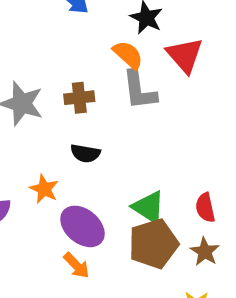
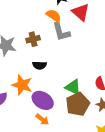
orange star: (44, 189) -> (22, 85), size x1.5

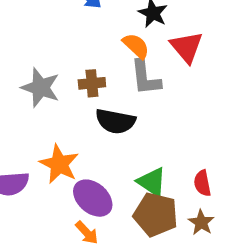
black semicircle: (39, 65) -> (115, 121), moved, size x1.5
brown pentagon: (78, 104) -> (156, 215), turned 30

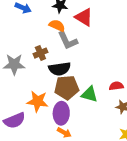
red semicircle: (202, 183) -> (116, 86), turned 112
purple ellipse: (93, 198) -> (61, 113), turned 70
brown pentagon: (156, 215) -> (67, 87), moved

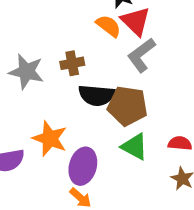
red triangle: (84, 17) -> (136, 21), moved
gray L-shape: (68, 40) -> (141, 55), moved, turned 65
brown pentagon: (67, 87) -> (128, 106), moved

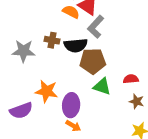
brown cross: (72, 63) -> (52, 40), turned 32
black semicircle: (97, 95) -> (76, 45), moved

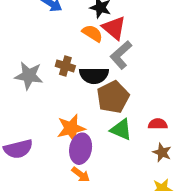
brown pentagon: (93, 61) -> (113, 97), turned -30
orange star: (47, 91) -> (71, 128), moved, turned -30

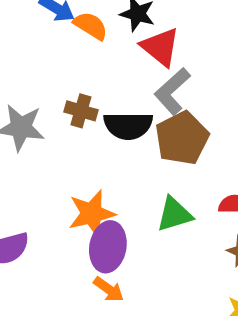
orange semicircle: (92, 33) -> (91, 26), moved
brown pentagon: (113, 97) -> (182, 138), moved
green triangle: (121, 130) -> (174, 214), turned -40

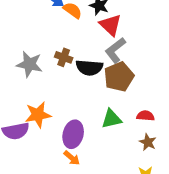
orange star: (92, 214) -> (38, 115), moved

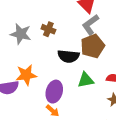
black semicircle: (89, 68) -> (68, 56), moved

